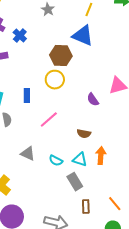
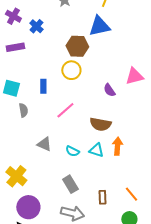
blue triangle: (83, 36) -> (99, 26), turned -35
brown semicircle: (84, 134) -> (100, 124), size x1.5
gray rectangle: (75, 182) -> (70, 184), moved

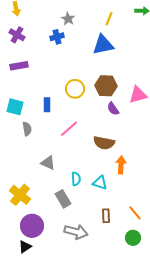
blue cross: (36, 26) -> (57, 37), moved, turned 32
brown hexagon: (77, 46) -> (106, 86), moved
cyan triangle: (96, 150) -> (100, 183), moved
cyan semicircle: (72, 151) -> (76, 179), moved, turned -120
gray rectangle: (70, 184) -> (63, 199), moved

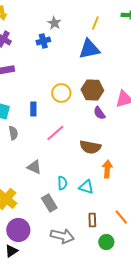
green circle: (133, 238) -> (106, 242), moved

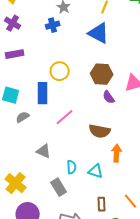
blue triangle: (89, 49) -> (99, 33), turned 40
yellow circle: (61, 93) -> (60, 71), moved
blue rectangle: (33, 109) -> (43, 93), size x1.5
gray semicircle: (13, 133) -> (23, 117), turned -112

